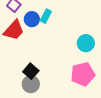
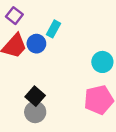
blue circle: (32, 19) -> (36, 44), moved

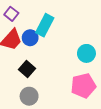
cyan rectangle: (54, 29) -> (45, 25), size x1.5
black square: (35, 96) -> (27, 69), moved

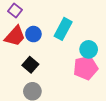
cyan rectangle: (45, 25) -> (63, 29), moved
pink pentagon: (83, 86) -> (86, 68), moved

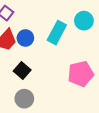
cyan circle: (89, 49) -> (84, 21), moved

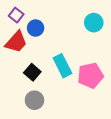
cyan rectangle: (57, 33) -> (62, 66), moved, turned -55
blue circle: (25, 38) -> (36, 28), moved

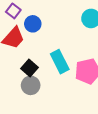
gray circle: (34, 100) -> (31, 85), moved

